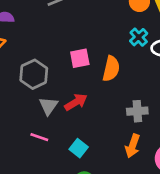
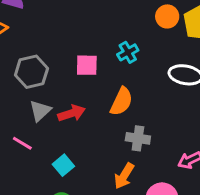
cyan cross: (139, 37) -> (128, 52), moved
orange semicircle: (111, 69) -> (121, 101), moved

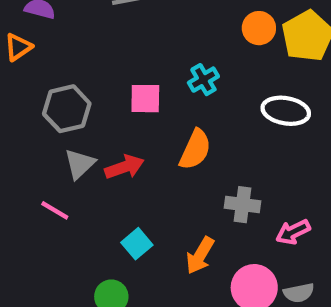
gray cross: (138, 138) -> (242, 205), moved
cyan square: (63, 165) -> (137, 244), moved

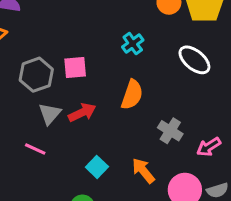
pink square: (145, 99) -> (75, 68), moved
white ellipse: (286, 111) -> (194, 60), turned 36
gray cross: (242, 205) -> (170, 131), turned 30
orange arrow: (200, 255) -> (143, 171), turned 116

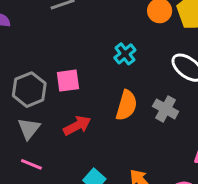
gray triangle: (50, 114) -> (29, 129), moved
gray cross: (170, 131) -> (166, 109), moved

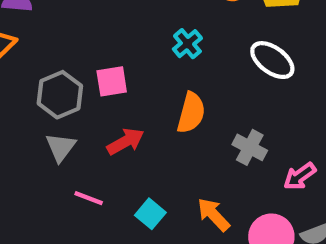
gray cross: (166, 109) -> (250, 147), moved
pink line: (31, 164) -> (89, 198), moved

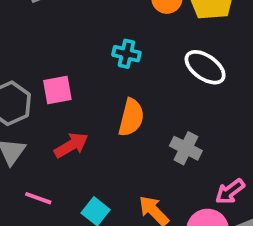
cyan cross: (187, 44) -> (126, 54), turned -36
pink arrow: (300, 176) -> (230, 192), moved

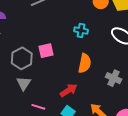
red arrow: (71, 145) -> (69, 90), moved

